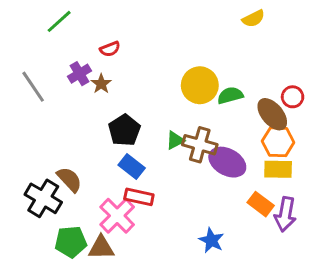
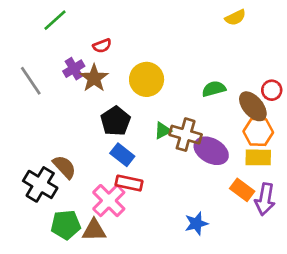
brown star: (101, 84) -> (94, 78), size x1.5
yellow circle: (200, 85) -> (147, 79), moved
blue star: (211, 240) -> (196, 223), turned 30

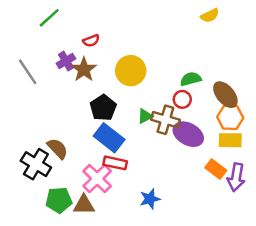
red circle: (272, 90) -> (182, 99), moved
blue rectangle: (122, 155) -> (109, 138), size x1.4
blue star: (196, 223) -> (150, 199), moved

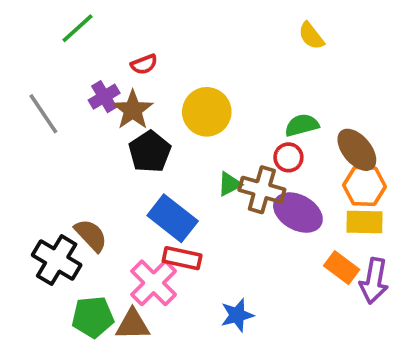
yellow semicircle: (210, 15) -> (311, 36), moved, turned 78
black pentagon: (103, 108) -> (150, 152), moved

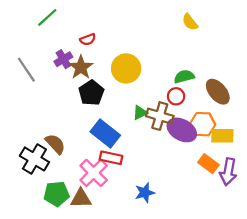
orange hexagon: (364, 186) -> (203, 124), moved

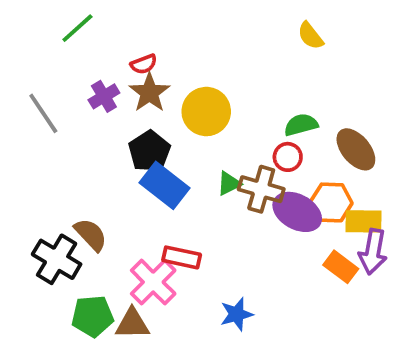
brown star: (81, 67) -> (149, 93), moved
blue rectangle: (105, 133) -> (165, 185), moved
purple arrow: (228, 172) -> (373, 252), moved

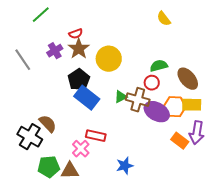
yellow rectangle: (363, 221) -> (192, 105), moved
pink cross: (153, 282) -> (81, 149), size x0.7

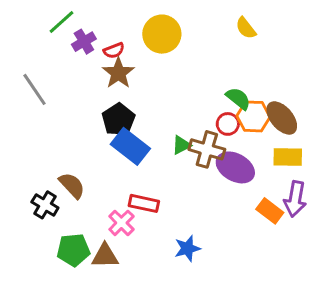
purple cross: (55, 51) -> (84, 42), moved
yellow circle: (109, 59) -> (162, 34), moved
green semicircle: (159, 66) -> (238, 98), turned 54
orange hexagon: (175, 107) -> (253, 116), moved
black cross: (30, 137) -> (45, 205), size x0.7

